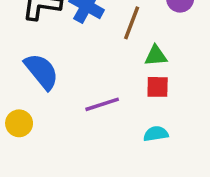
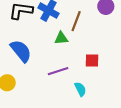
green triangle: (156, 56) -> (61, 38), moved
cyan semicircle: (156, 134) -> (80, 89), moved, turned 72

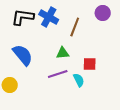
green triangle: (61, 38) -> (63, 53), moved
cyan semicircle: (80, 89) -> (79, 80), moved

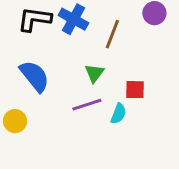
green triangle: (63, 53) -> (94, 73), turned -48
cyan semicircle: (79, 80) -> (118, 114), turned 48

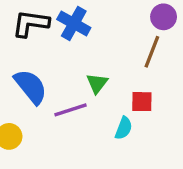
brown line: (112, 34) -> (152, 52), moved
purple line: (87, 105) -> (70, 110), moved

